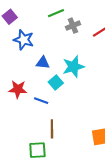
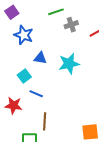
cyan square: (56, 83) -> (24, 76), moved
red star: (18, 89) -> (14, 106), moved

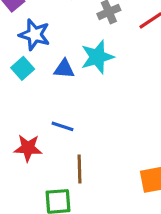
cyan star: (69, 64) -> (97, 57), moved
cyan square: (24, 76) -> (23, 68), moved

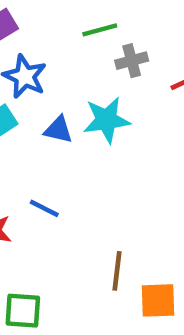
brown line: (79, 169) -> (117, 271), moved

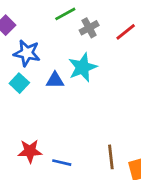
blue line: (44, 208) -> (62, 163), moved

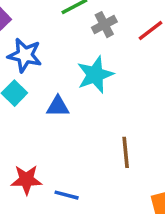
blue triangle: (55, 80) -> (58, 106), moved
brown line: (111, 157) -> (126, 152), moved

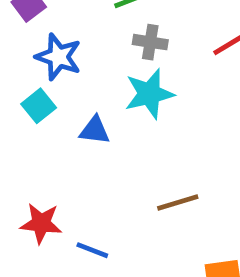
gray cross: (104, 25) -> (150, 42), moved, turned 30
brown line: (126, 152) -> (178, 202), turned 72

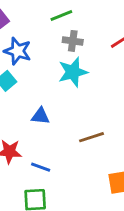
blue triangle: (95, 130) -> (40, 116), moved

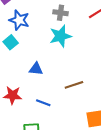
blue line: (41, 167) -> (43, 103), moved

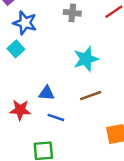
cyan star: (60, 36) -> (86, 59), moved
blue triangle: (36, 69) -> (47, 93), moved

